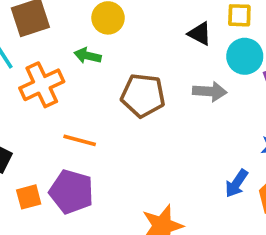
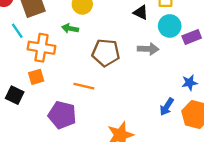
orange cross: (42, 85) -> (41, 48), turned 36
orange line: (80, 140) -> (84, 86), moved
orange square: (29, 197) -> (36, 77), moved

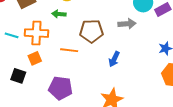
cyan line: (17, 31) -> (12, 35), moved, turned -32
orange line: (84, 86) -> (69, 50), moved
blue arrow: (167, 107) -> (114, 59), moved

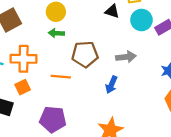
green arrow: (59, 14) -> (56, 33), moved
gray arrow: (127, 24) -> (126, 57), moved

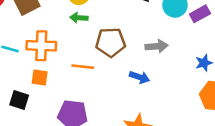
blue arrow: (111, 85) -> (140, 77), turned -96
orange square: (23, 87) -> (40, 78), turned 32

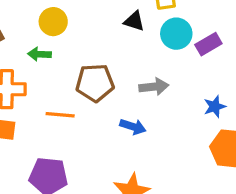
green arrow: (79, 18) -> (39, 54), moved

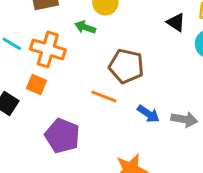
gray arrow: (154, 87) -> (184, 119), moved
orange line: (60, 115) -> (104, 97), moved

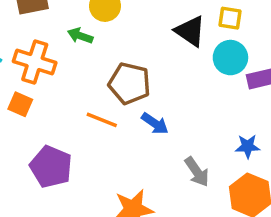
black triangle: (176, 22) -> (190, 31), size x1.4
blue arrow: (148, 114) -> (155, 123), moved
gray arrow: (184, 119) -> (197, 172), moved, turned 45

